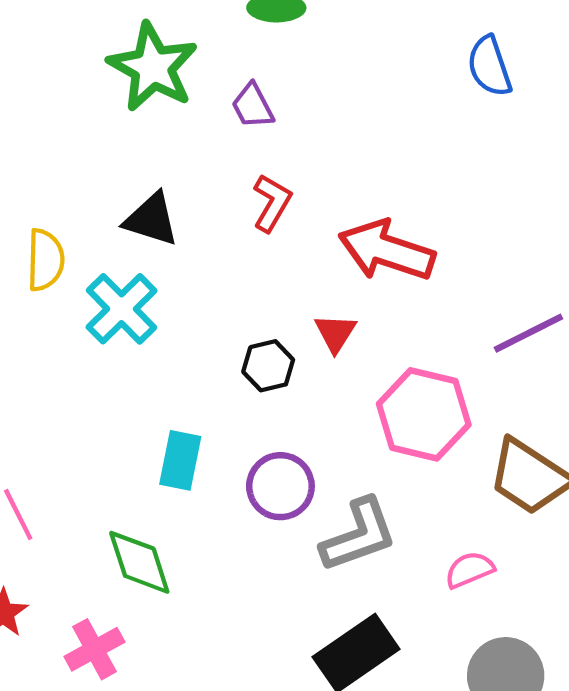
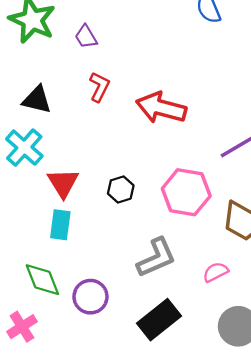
red triangle: (335, 333) -> (63, 183), moved, size x1.4
black hexagon: (268, 366) -> (121, 189), moved
purple circle: (280, 486) -> (90, 297), moved

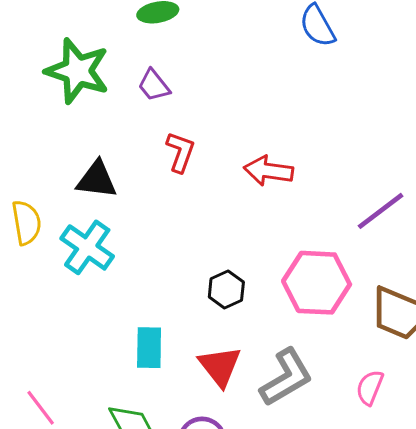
red arrow: (161, 108) -> (269, 171), size x0.7
red triangle: (63, 183) -> (220, 366), moved
pink semicircle: (216, 272) -> (370, 388), turned -35

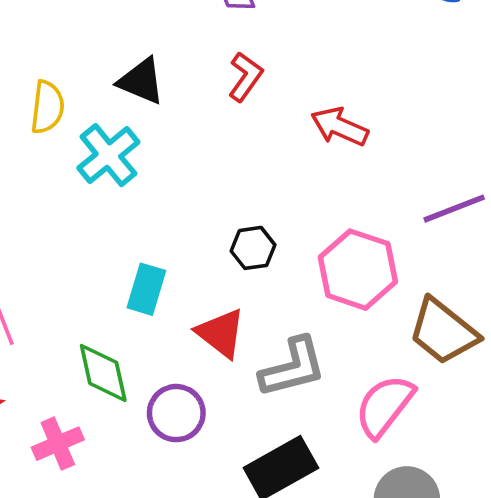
red triangle: (220, 366) -> (221, 333), turned -30
pink semicircle: (370, 388) -> (385, 406), size x1.6

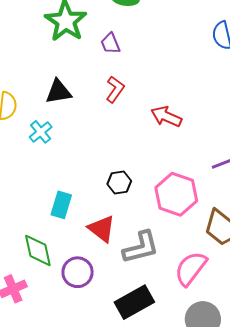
black triangle: (141, 81) -> (58, 92), turned -32
cyan cross: (108, 155) -> (41, 132), size x0.7

